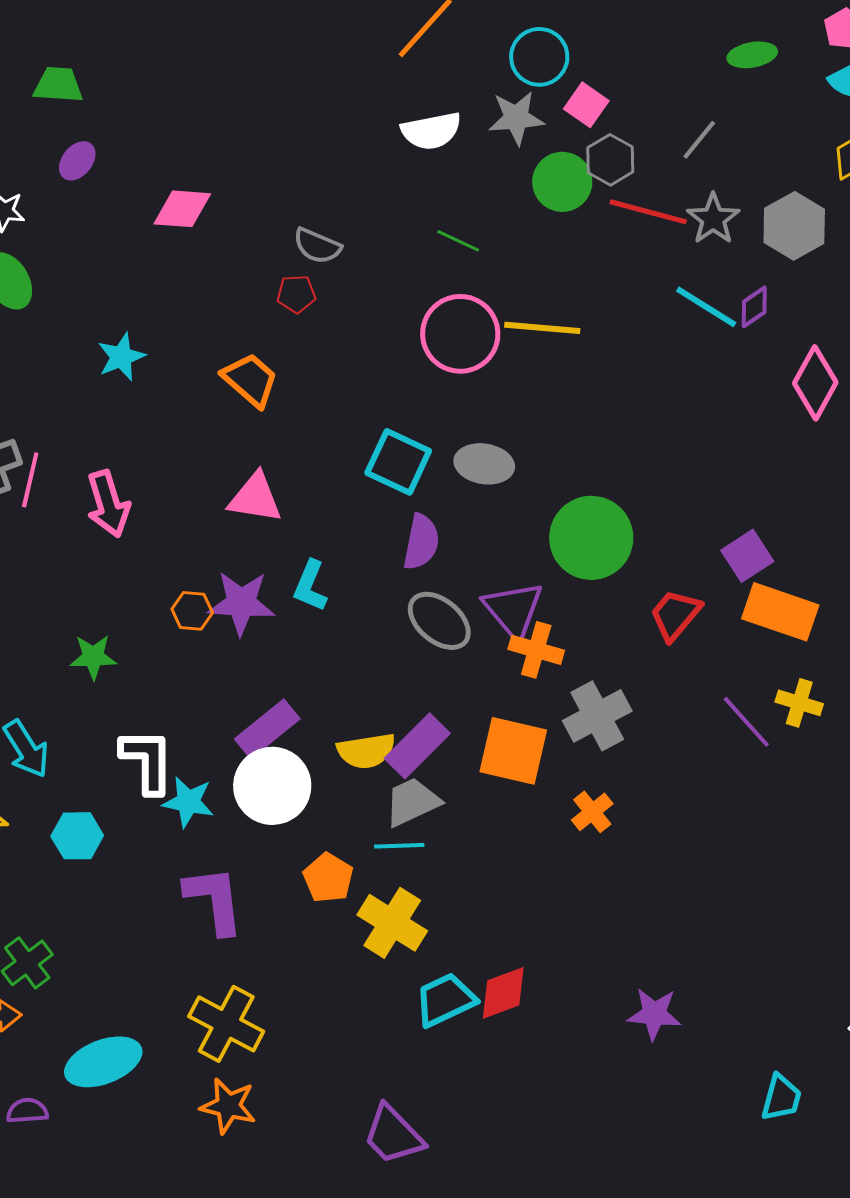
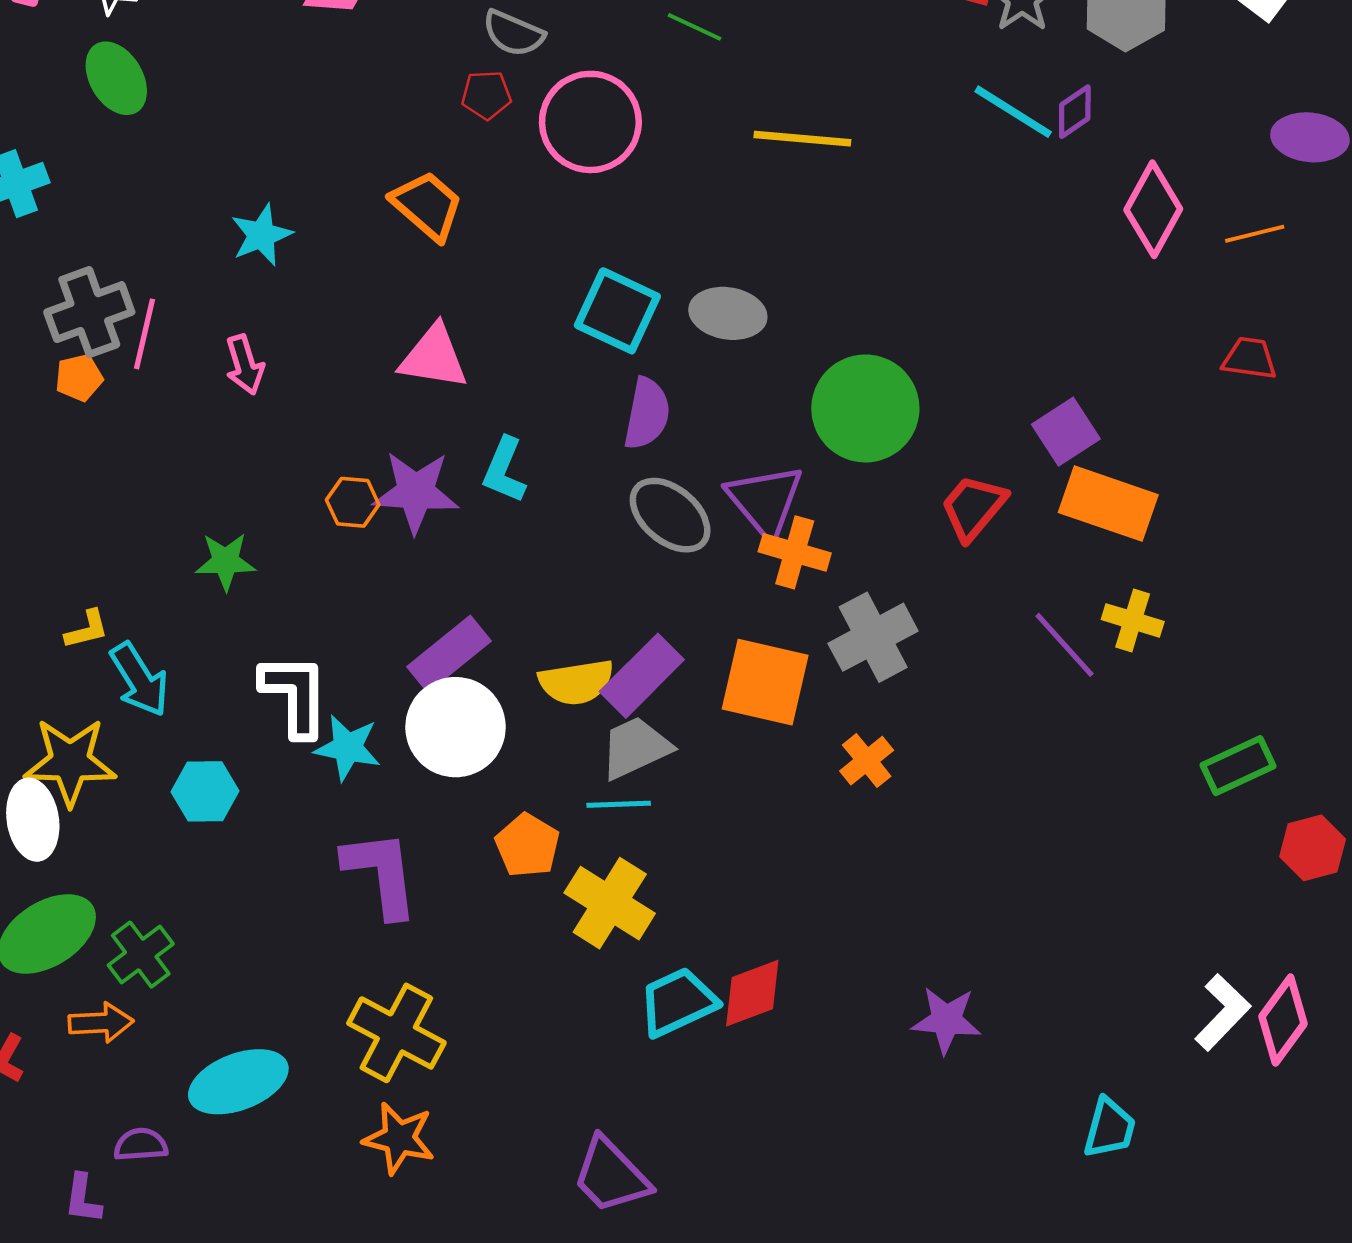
pink circle: (460, 334) -> (590, 122), moved
cyan star: (121, 357) -> (261, 235), moved
pink arrow: (108, 504) -> (245, 365), size x0.7

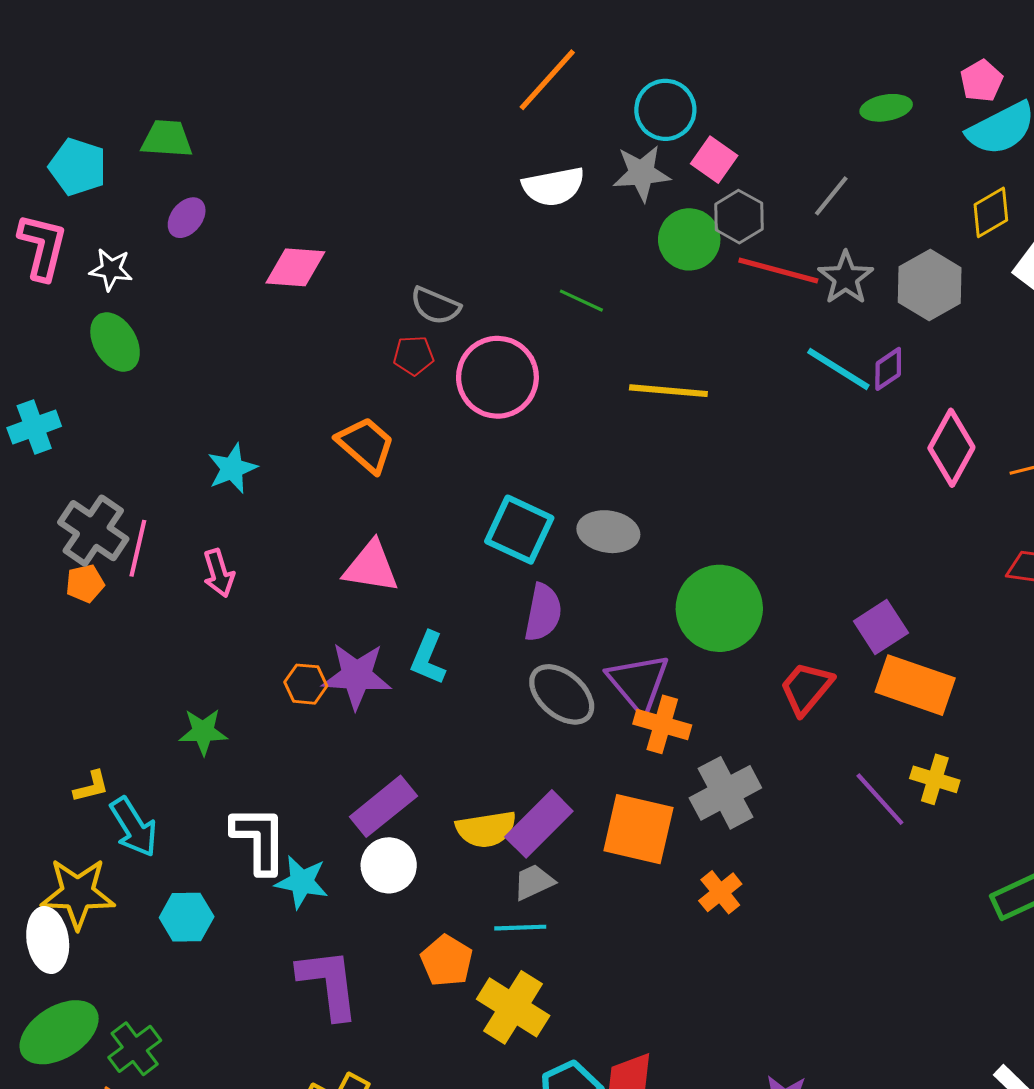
gray cross: (89, 312) -> (93, 531), turned -36
white circle: (455, 727) -> (389, 865), size x0.7
gray trapezoid: (635, 748) -> (534, 882), size x0.7

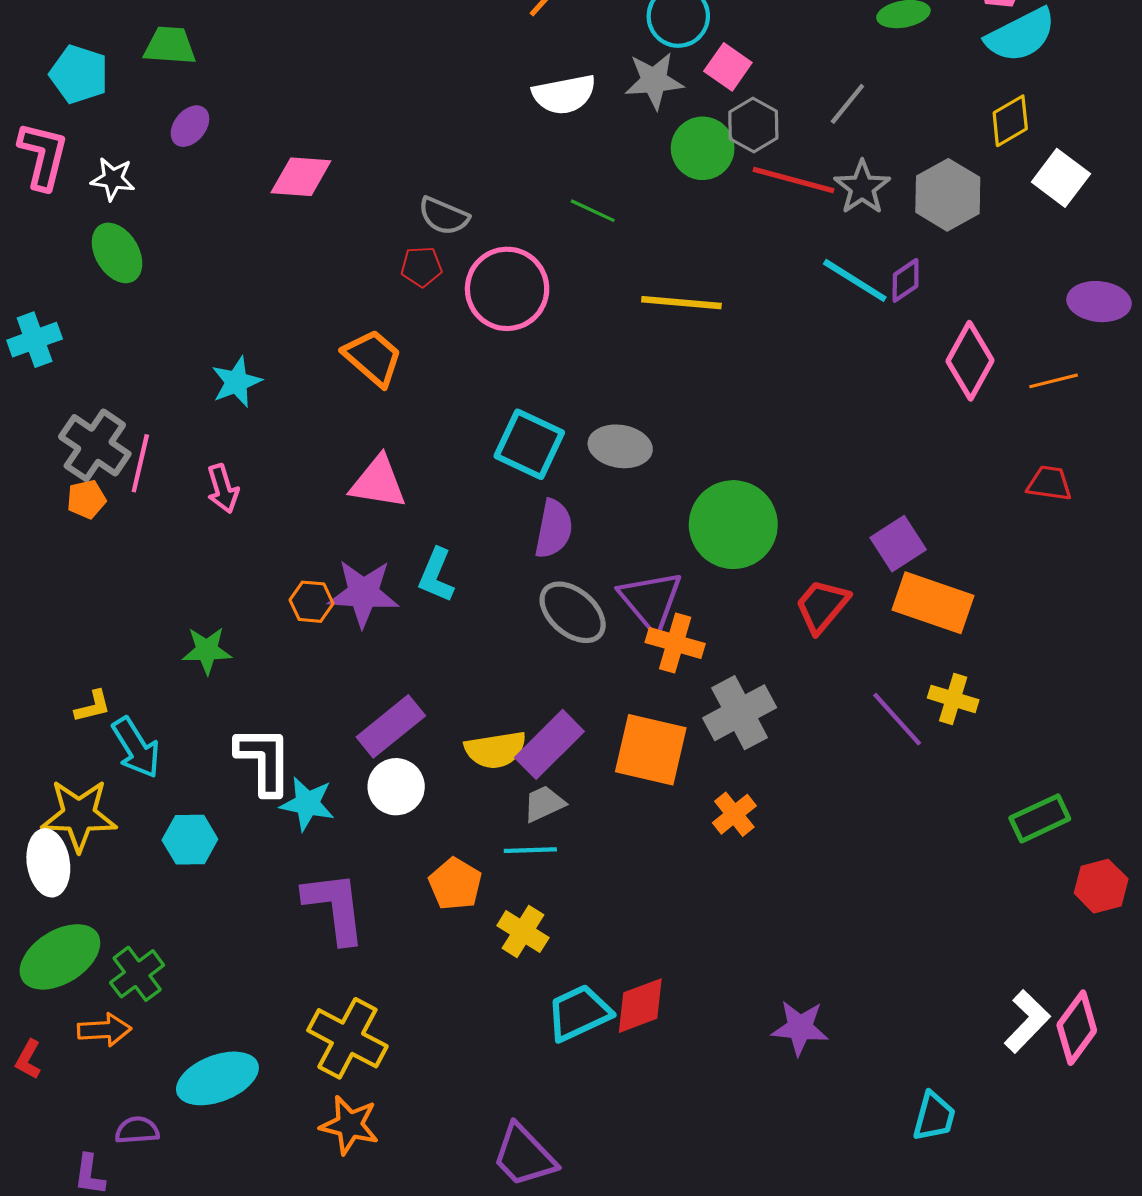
yellow cross: (513, 1007) -> (523, 932), size x0.7

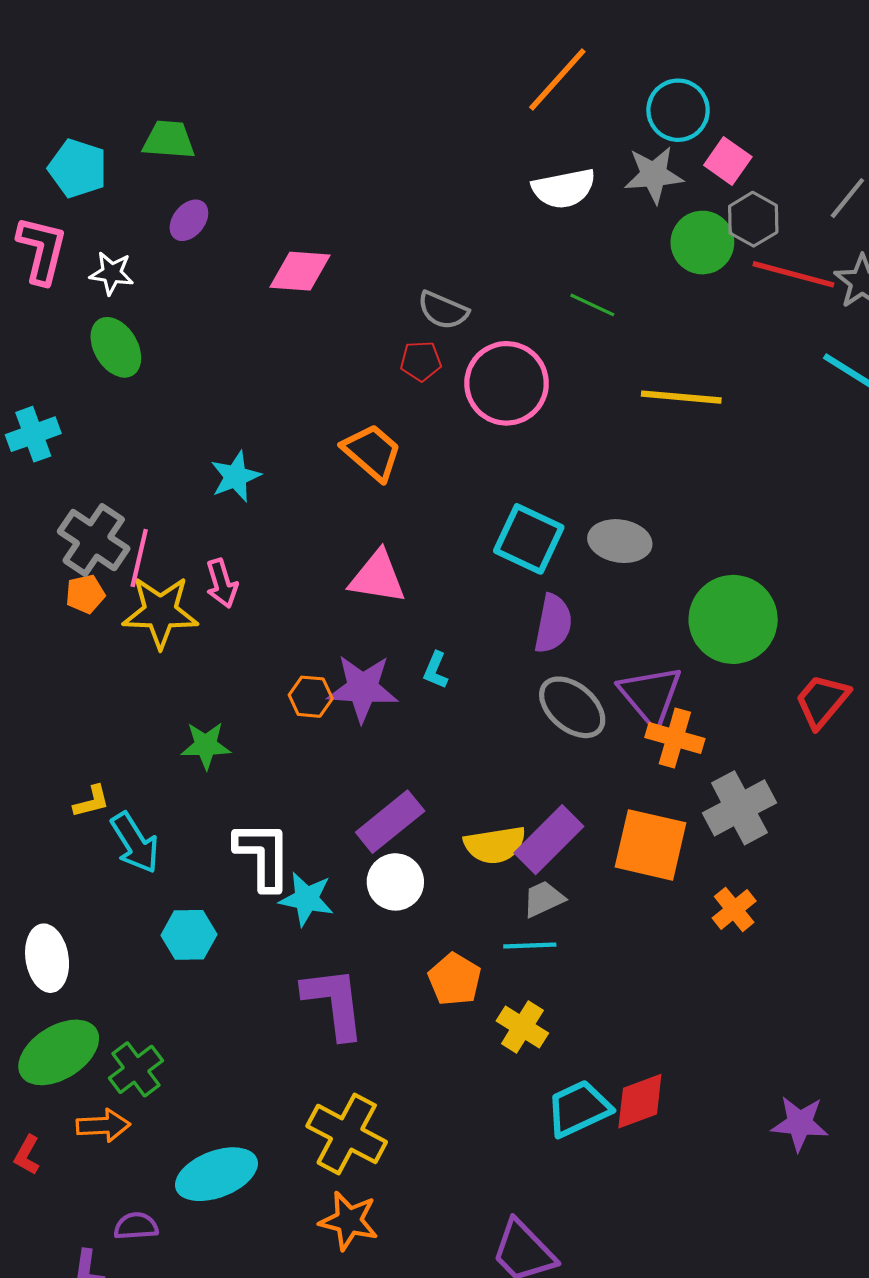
cyan L-shape: (436, 575) -> (436, 670), size x0.7
yellow star: (79, 815) -> (160, 612), moved

